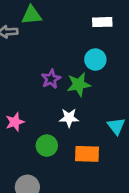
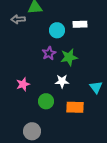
white rectangle: (102, 22) -> (80, 24), moved
cyan circle: (95, 60) -> (57, 30), moved

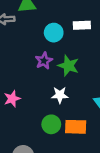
green star: (69, 57) -> (68, 66), turned 30
green circle: (46, 101) -> (51, 124), moved

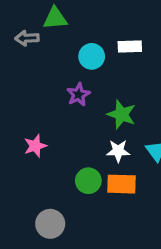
green star: (68, 66) -> (121, 114), moved
white star: (60, 95) -> (118, 151), moved

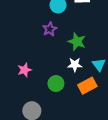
pink star: (35, 146) -> (25, 70), moved
orange rectangle: (121, 184) -> (87, 86), moved, turned -30

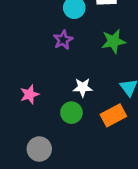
green star: (77, 42) -> (113, 41), moved, turned -30
white star: (75, 65) -> (83, 87), moved

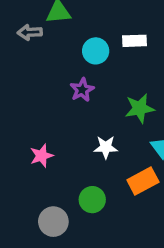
green star: (113, 41) -> (140, 108), moved
green circle: (71, 113) -> (92, 200), moved

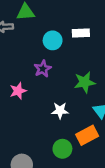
pink star: (42, 156) -> (18, 91), moved
green circle: (92, 200) -> (62, 149), moved

